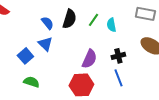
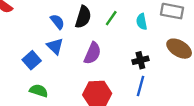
cyan semicircle: (111, 25) -> (142, 22), moved
purple semicircle: (89, 59) -> (92, 53), moved
blue line: (118, 78) -> (140, 86), turned 36

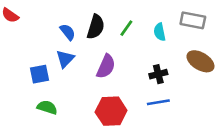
blue triangle: (55, 46) -> (65, 59), turned 30
blue square: (32, 60) -> (39, 74), turned 30
blue line: (140, 86) -> (158, 102), turned 66

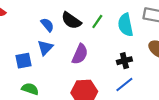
black semicircle: (96, 27) -> (71, 21), turned 108
cyan semicircle: (160, 32) -> (125, 25), size x1.5
blue line: (158, 102) -> (124, 85), turned -30

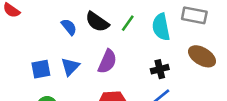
blue triangle: (45, 48) -> (70, 67), moved

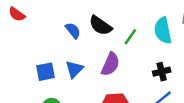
green line: (128, 23) -> (130, 37), moved

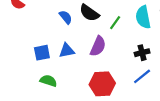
blue triangle: (74, 69) -> (67, 51), turned 35

